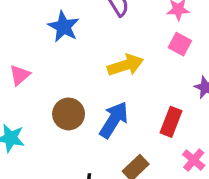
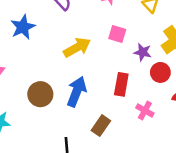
blue star: (64, 27) -> (23, 27), turned 30
pink square: (180, 44) -> (117, 34), moved

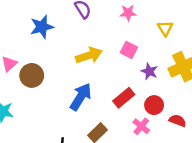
red circle: (160, 72) -> (154, 105), moved
red rectangle: (121, 84) -> (124, 98), turned 30
brown circle: (40, 94) -> (32, 75), moved

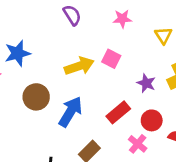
blue star: (42, 27) -> (18, 53), moved
pink square: (129, 50) -> (111, 59), moved
brown circle: (32, 75) -> (36, 97), moved

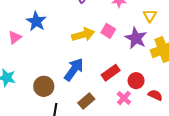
blue star: (18, 53) -> (36, 21), turned -30
purple star: (146, 83) -> (136, 38), moved, size x1.5
brown circle: (36, 97) -> (44, 86), moved

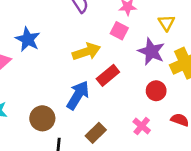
pink square: (108, 31) -> (119, 31), moved
red rectangle: (111, 73) -> (108, 75), moved
red circle: (136, 81) -> (156, 91), moved

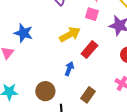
blue arrow: (78, 95) -> (69, 69), size x0.6

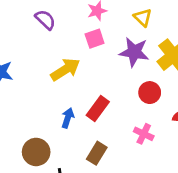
pink square: (92, 14) -> (95, 39), turned -32
red rectangle: (89, 50) -> (98, 109), moved

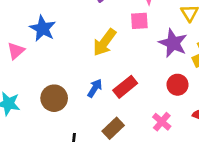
yellow arrow: (65, 69) -> (104, 42), turned 144
brown circle: (36, 152) -> (54, 98), moved

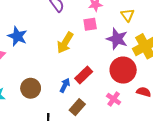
red circle: (177, 85) -> (123, 70), size x1.6
blue arrow: (95, 88) -> (65, 85), moved

